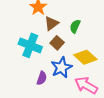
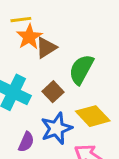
brown triangle: (51, 23) -> (46, 48), moved
green semicircle: (75, 26) -> (81, 69), size x1.5

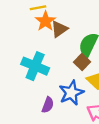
brown square: (53, 92) -> (82, 62), moved

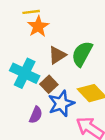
brown triangle: (59, 29) -> (57, 55), moved
brown square: (82, 62) -> (49, 84), moved

